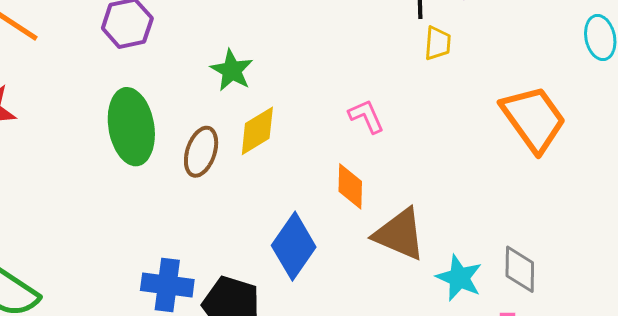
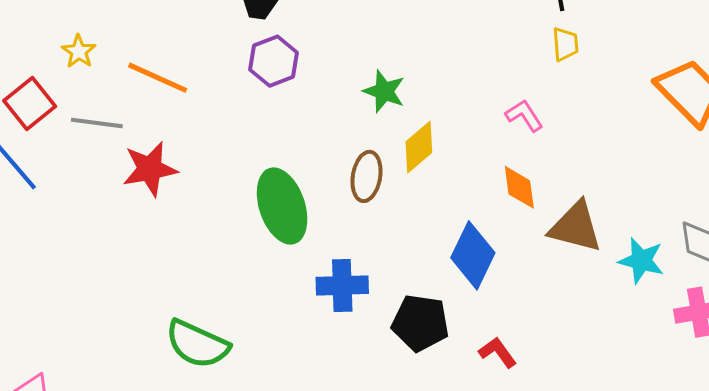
yellow trapezoid: (438, 43) -> (565, 44), moved
green ellipse: (131, 127) -> (282, 206), moved
blue cross: (167, 285) -> (342, 285), moved

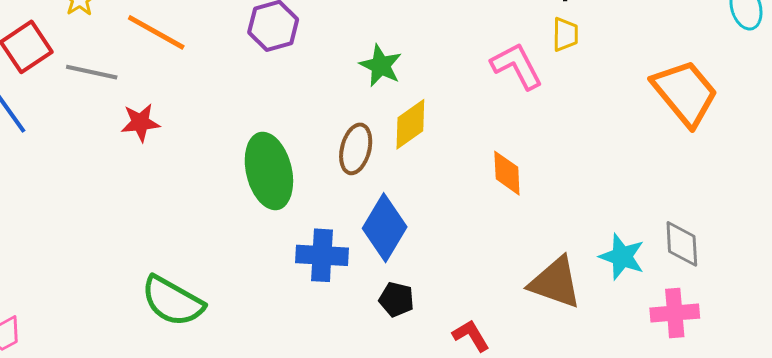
pink L-shape: (524, 116) -> (517, 66), moved, size x1.4
red star: (150, 169) -> (140, 123), size x0.7
brown triangle: (576, 227) -> (555, 282), moved
blue diamond: (473, 255) -> (385, 228), moved
black pentagon: (420, 323) -> (397, 299), size x0.6

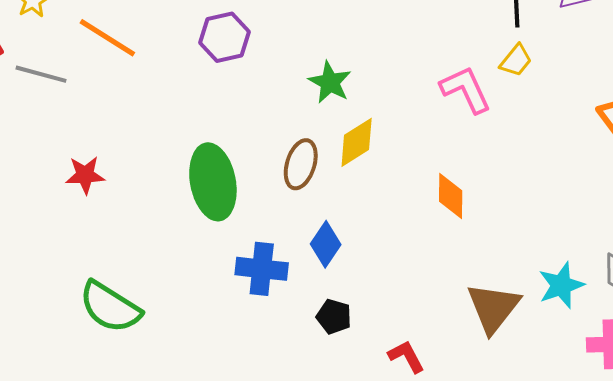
yellow trapezoid: (565, 34) -> (516, 60), turned 36
red star: (140, 123) -> (85, 175), moved
blue diamond: (385, 228) -> (326, 244), size x0.7
cyan star: (622, 257) -> (561, 285), turned 30
brown triangle: (555, 282) -> (493, 308), turned 46

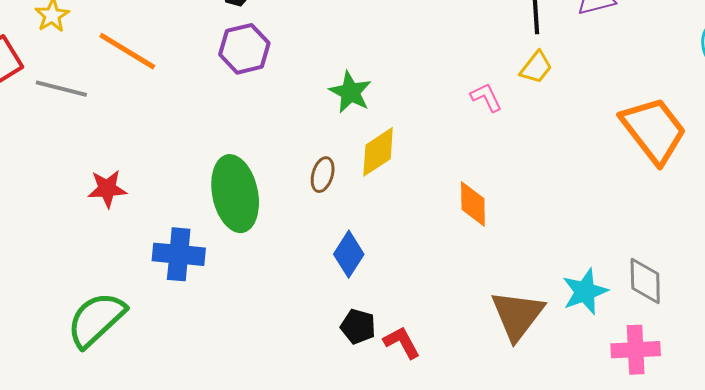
pink L-shape: (466, 90) -> (486, 97), size x0.6
brown ellipse: (301, 164) -> (323, 175), size x0.7
blue cross: (262, 269) -> (179, 254), moved
green semicircle: (110, 307) -> (96, 319), moved, turned 106
red L-shape: (406, 356) -> (402, 342), moved

